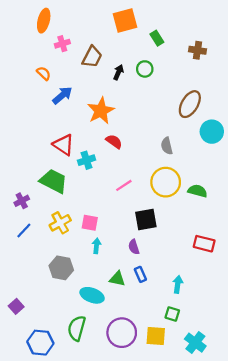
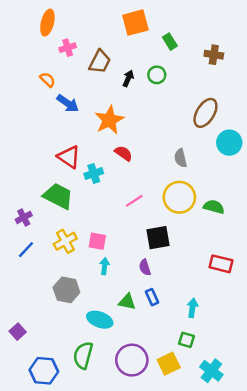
blue arrow: (62, 95) -> (68, 103), turned 75
yellow square: (156, 336) -> (169, 364), turned -30

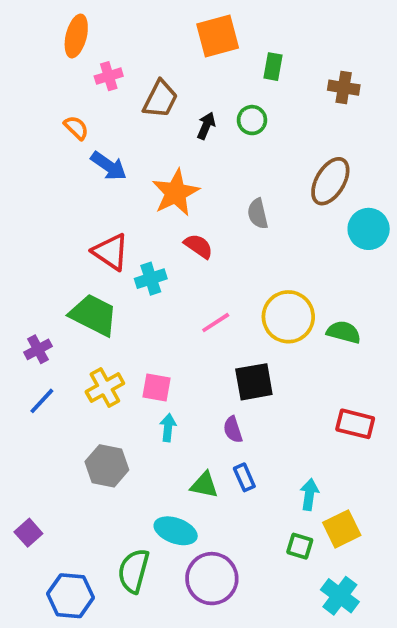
green rectangle: (170, 42) -> (273, 67), turned 42
gray semicircle: (181, 158) -> (258, 214), moved
cyan ellipse: (100, 320) -> (176, 531), moved
yellow square: (169, 364) -> (342, 529), moved

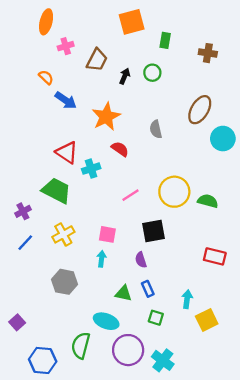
pink square: (156, 388) -> (107, 234), moved
green square: (300, 546) -> (156, 318), moved
cyan cross: (340, 596) -> (163, 360), moved

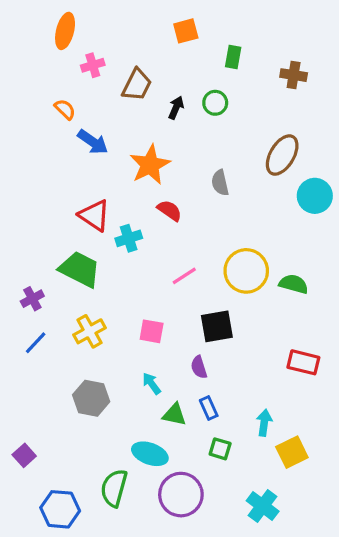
orange square: (132, 22) -> (186, 31), size x0.7
cyan arrow: (102, 259) -> (152, 384), moved, turned -42
cyan cross: (163, 360) -> (263, 506), moved

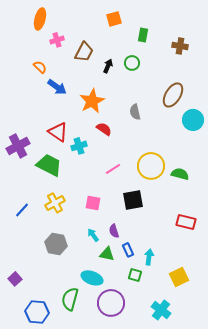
purple cross: (32, 299) -> (18, 146), moved, size x1.6
purple semicircle: (199, 367) -> (114, 231), moved
cyan arrow: (264, 423) -> (149, 257), moved

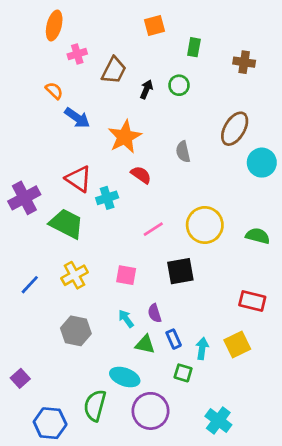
green semicircle: (180, 174) -> (258, 236), moved
yellow square: (179, 277) -> (237, 344), moved

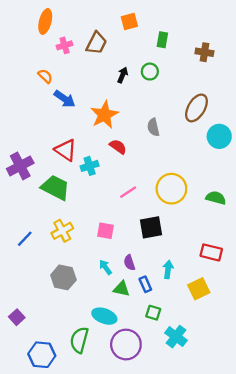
brown trapezoid: (114, 70) -> (96, 43), moved
cyan arrow: (202, 349) -> (168, 269), moved
cyan cross: (218, 420) -> (176, 337), moved

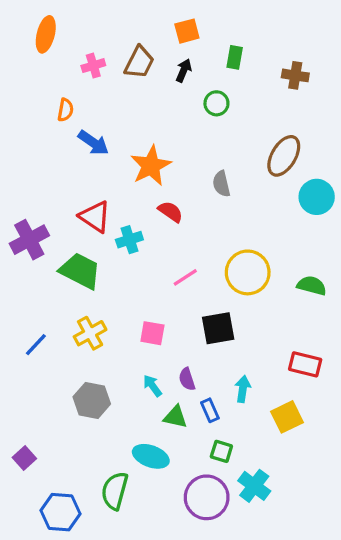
orange ellipse: (45, 21) -> (46, 34), moved
black arrow: (123, 75) -> (184, 70), moved
orange semicircle: (45, 76) -> (65, 110), turned 56
purple circle: (126, 345) -> (207, 497), moved

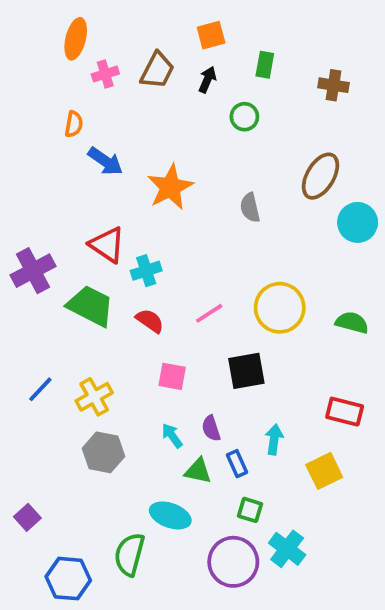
orange ellipse: (46, 34) -> (76, 39), moved
red semicircle: (170, 212) -> (150, 321), moved
yellow cross: (90, 333) -> (94, 397), moved

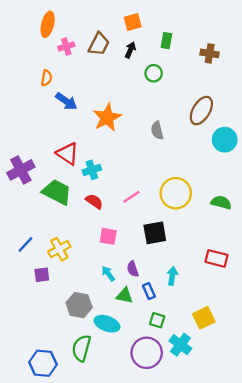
gray hexagon: (103, 452) -> (79, 305), moved
yellow square: (324, 471) -> (204, 318), moved
purple square: (27, 517) -> (42, 275), moved, turned 35

